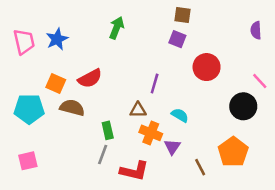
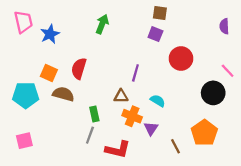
pink trapezoid: (24, 42) -> (23, 22), moved
red semicircle: (90, 78) -> (79, 68), turned 135

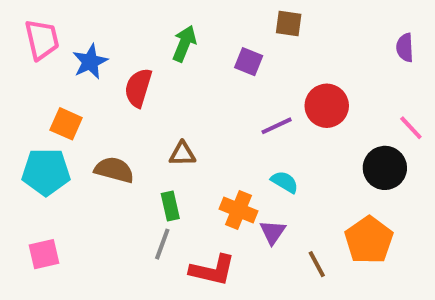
purple square: (155, 34) -> (249, 62), moved
red semicircle: (79, 68) -> (138, 88), moved
orange square: (49, 73) -> (66, 124), moved
purple line: (135, 73) -> (277, 126), moved, turned 49
brown triangle: (121, 96) -> (182, 154), moved

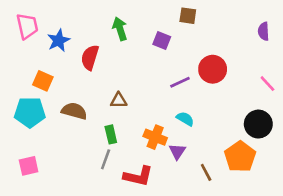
green arrow: (184, 44) -> (120, 29), turned -40
black circle: (385, 168) -> (258, 124), moved

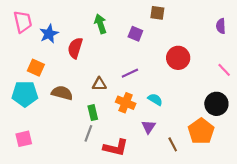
purple line: (180, 82) -> (130, 73), moved
orange cross: (155, 137) -> (126, 103), moved

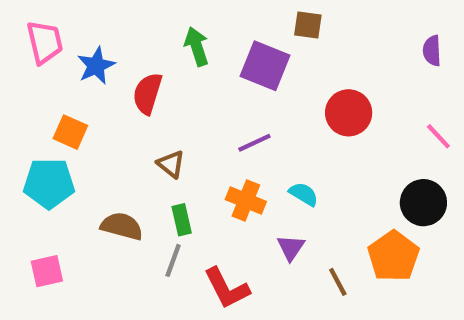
purple square: (135, 34) -> (265, 66), size x1.6
brown triangle: (99, 84) -> (171, 164), moved, turned 40
brown semicircle: (62, 93) -> (122, 226), moved
red L-shape: (116, 148) -> (227, 288), turned 50

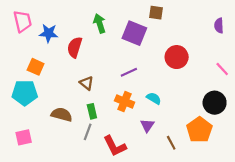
blue star: (96, 66) -> (49, 33), turned 30

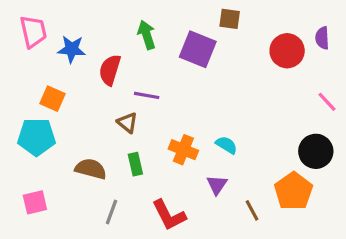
red circle: (177, 57) -> (287, 51), moved
purple line: (129, 72) -> (147, 95), moved, turned 35
gray line: (88, 132) -> (112, 212), moved

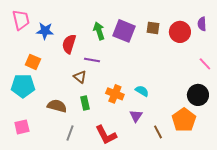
brown square: (230, 19) -> (153, 28), moved
green arrow: (147, 35) -> (99, 31), moved

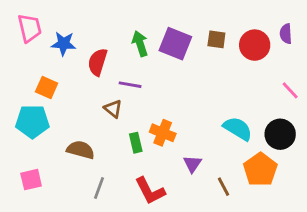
cyan semicircle: (142, 91) -> (238, 129), moved, size x1.5
green rectangle: (85, 103) -> (136, 143), moved

